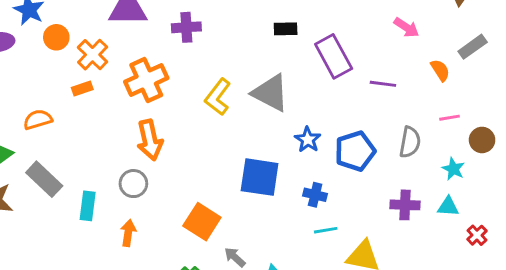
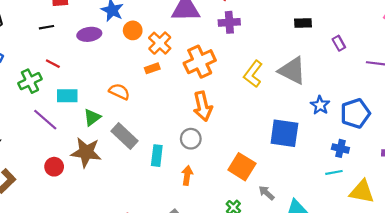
purple rectangle: (334, 56) -> (339, 43), size x0.5
orange semicircle: (38, 120) -> (119, 92), turned 42
blue cross: (315, 195) -> (340, 148), moved

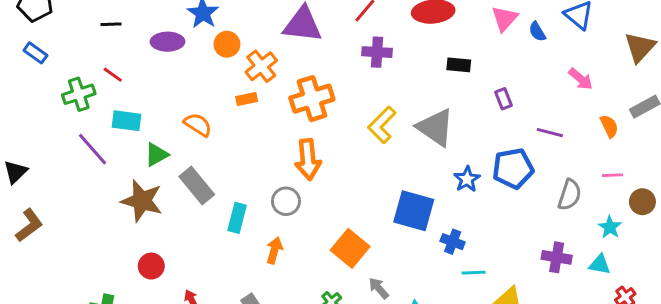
purple cross: (229, 22) -> (377, 52), moved
blue pentagon: (355, 113) -> (513, 168), moved
blue cross: (340, 148) -> (453, 242), moved
red circle: (54, 167) -> (151, 266), moved

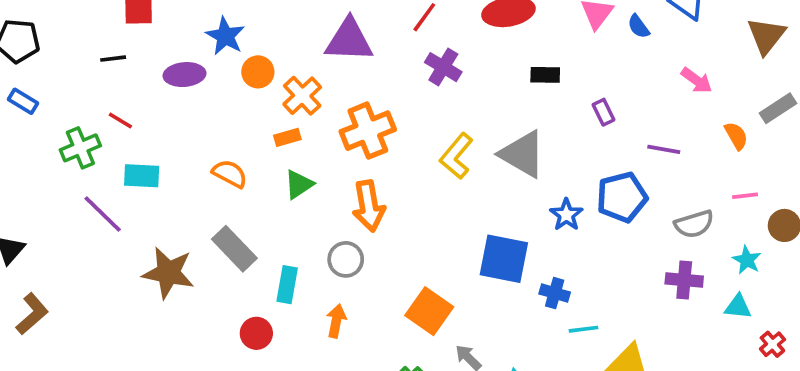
purple cross: (377, 52) -> (443, 67), turned 32
green triangle: (156, 155) -> (299, 184), moved
gray semicircle: (570, 195) -> (694, 224), turned 60
purple cross: (557, 257) -> (684, 280), moved
red circle: (151, 266) -> (256, 333), moved

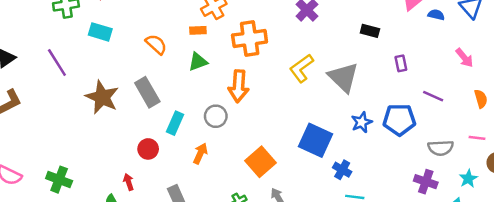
blue semicircle: (639, 26) -> (436, 15), turned 126
purple line: (103, 214) -> (57, 62), moved

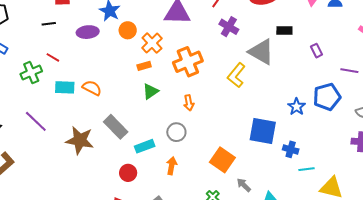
orange semicircle: (156, 44) -> (92, 88), moved
gray triangle: (343, 77) -> (261, 52), moved
orange arrow: (239, 86) -> (189, 103), size x0.6
cyan rectangle: (175, 123) -> (145, 146), turned 60

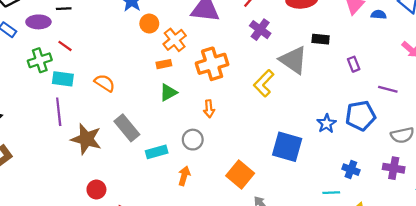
purple ellipse: (88, 32) -> (38, 22), moved
cyan rectangle: (65, 87) -> (63, 79), moved
purple line: (36, 121) -> (59, 112), moved, turned 35
blue cross: (291, 149) -> (351, 170), moved
red circle: (128, 173) -> (96, 190), moved

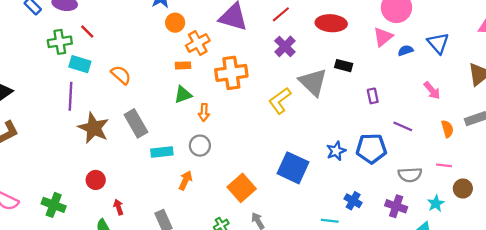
blue semicircle: (379, 15) -> (406, 50), turned -32
orange arrow: (209, 109) -> (204, 112), moved

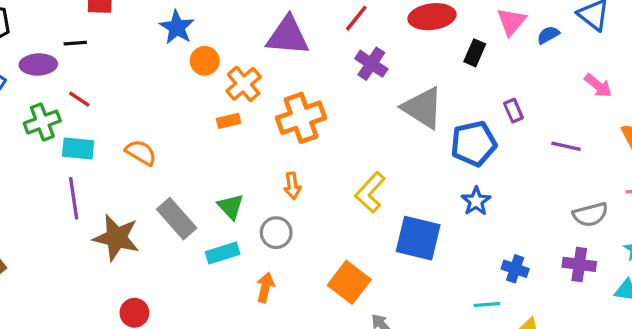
black rectangle: (344, 66) -> (475, 53), moved, turned -70
green triangle: (183, 95) -> (231, 206), moved, turned -42
yellow L-shape: (280, 101) -> (370, 192), moved
orange arrow: (204, 112) -> (292, 186), moved
blue pentagon: (371, 148) -> (474, 144), moved

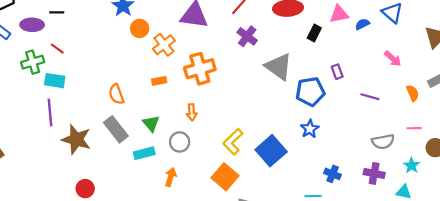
pink triangle: (511, 22) -> (339, 14), turned 36
orange rectangle: (229, 121) -> (159, 81), moved
orange semicircle: (141, 153) -> (116, 94), moved, turned -144
yellow L-shape: (370, 192) -> (233, 142), moved
blue square: (418, 238) -> (271, 151), turned 32

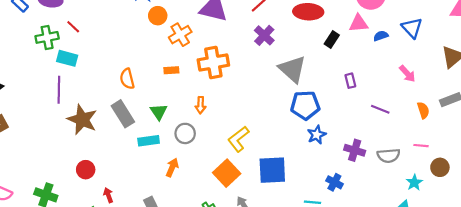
blue pentagon: (310, 92) -> (305, 105), moved
blue square: (271, 151) -> (272, 170), moved, turned 32
purple cross: (374, 173) -> (355, 150), moved

